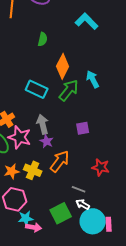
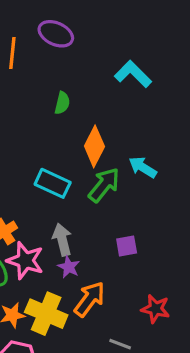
cyan arrow: (93, 79) -> (143, 167), turned -30
yellow cross: (33, 170) -> (46, 314), size x1.4

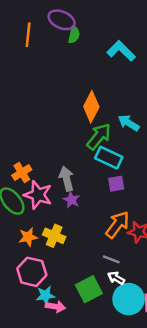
green semicircle: (62, 103) -> (74, 35), moved
cyan rectangle: (53, 183) -> (109, 158), moved
orange arrow: (90, 299) -> (117, 225), moved
yellow cross: (46, 314) -> (54, 236), size x0.7

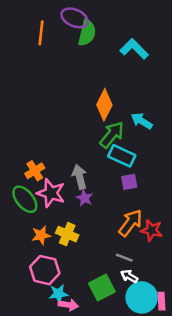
green semicircle: (74, 35) -> (87, 33), size x1.5

